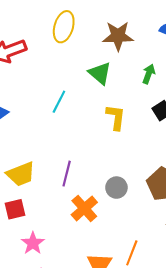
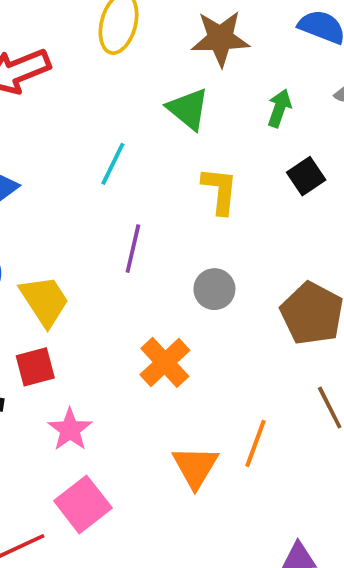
yellow trapezoid: (21, 174) -> (45, 301), turned -100
purple line: (67, 174) -> (133, 249), moved
gray circle: (116, 188) -> (214, 289), moved

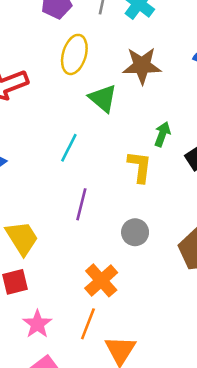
green arrow: (279, 108) -> (162, 134), moved
green triangle: (188, 109) -> (103, 98), moved
orange line: (256, 443) -> (88, 324), moved

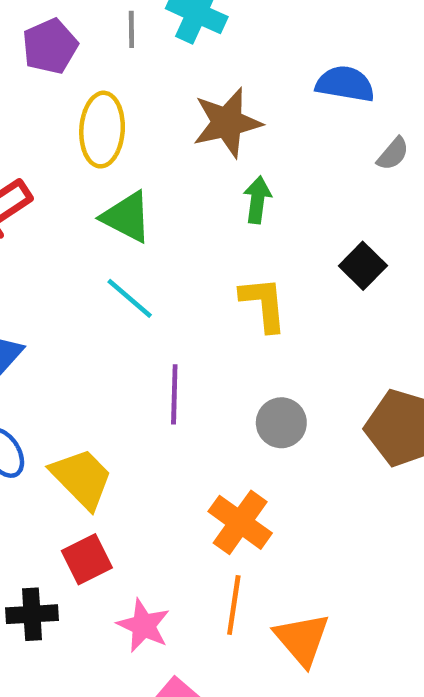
green triangle: (103, 98) -> (127, 217), moved
green arrow: (162, 134) -> (257, 200), moved
cyan line: (69, 148) -> (130, 298), turned -64

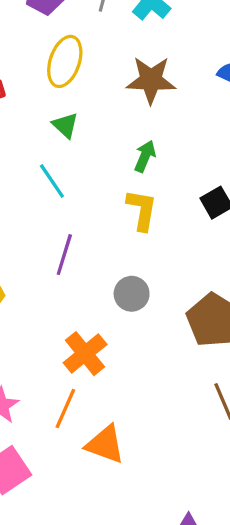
green arrow: (257, 200) -> (145, 156), moved
green triangle: (127, 217) -> (65, 125), size x0.7
orange triangle: (302, 639) -> (105, 444), turned -45

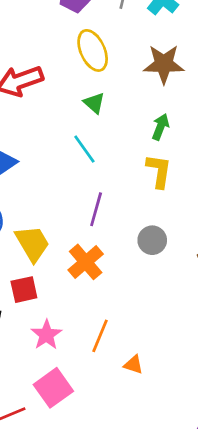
yellow ellipse: (65, 61) -> (93, 50), turned -42
orange cross: (85, 354) -> (86, 262), moved
orange triangle: (105, 444) -> (134, 365), size x0.6

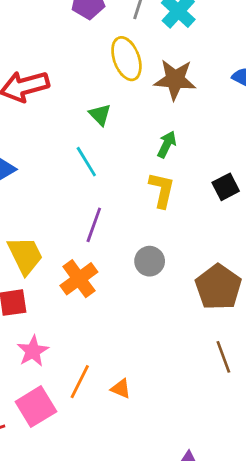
yellow ellipse: (93, 50) -> (126, 59), moved
orange line: (100, 336) -> (80, 382), moved

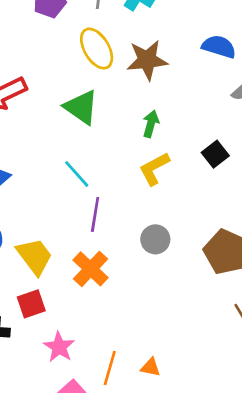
green triangle: (100, 115) -> (81, 107), size x1.6
cyan line: (86, 162) -> (77, 174), moved
yellow L-shape: (162, 190) -> (154, 169), turned -120

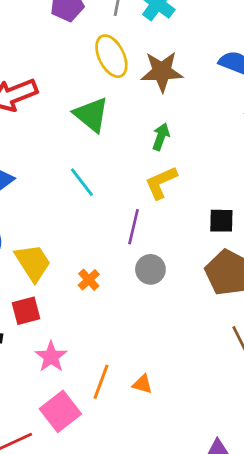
black square: (215, 154) -> (221, 221), moved, turned 35
purple line: (95, 214) -> (133, 227), moved
gray circle: (155, 239) -> (150, 269), moved
orange cross: (91, 269) -> (89, 280), size x0.6

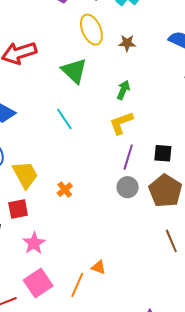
brown star: (162, 72) -> (127, 43), size x0.6
purple line: (133, 227) -> (128, 157), moved
gray circle: (150, 269) -> (128, 187), moved
orange line: (101, 382) -> (77, 285), moved

